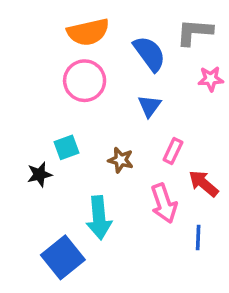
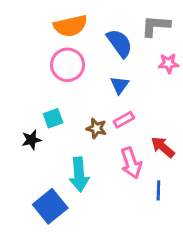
pink rectangle: (173, 151) -> (124, 120), moved, turned 36

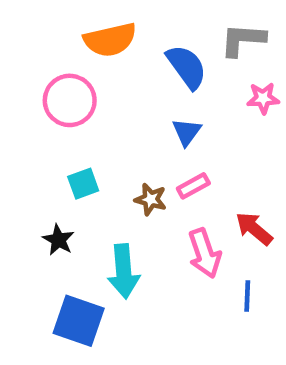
pink circle: (68, 65) -> (70, 100), moved
black star: (31, 140) -> (58, 240), moved, turned -30
blue square: (50, 206) -> (79, 321), turned -32

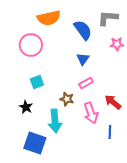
brown star: (151, 199) -> (67, 99), moved

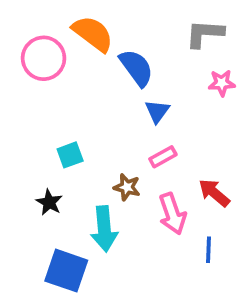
orange semicircle: (49, 18) -> (93, 34), turned -130
blue semicircle: (83, 30) -> (136, 68), moved
pink circle: (31, 45) -> (44, 58), moved

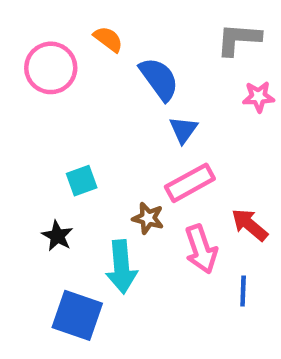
orange semicircle: (93, 34) -> (108, 39), size x0.6
pink rectangle: (163, 157) -> (190, 183), size x1.5

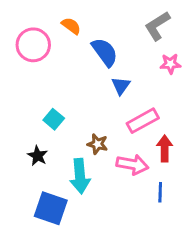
gray L-shape: (239, 39) -> (157, 26), turned -36
cyan square: (82, 181) -> (54, 119), turned -30
pink rectangle: (190, 183) -> (143, 121), moved
red arrow: (250, 225) -> (165, 148), turned 50
pink arrow: (201, 249) -> (132, 164), turned -60

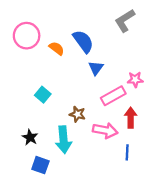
orange semicircle: (71, 26) -> (57, 48), moved
pink star: (170, 64) -> (135, 80), moved
black star: (38, 156) -> (30, 137), moved
blue square: (51, 208) -> (40, 165), size x0.7

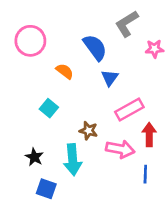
gray L-shape: (125, 21) -> (127, 24), moved
orange semicircle: (57, 48) -> (65, 71), moved
pink star: (135, 80) -> (155, 49), moved

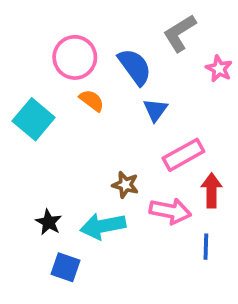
pink circle: (30, 41) -> (75, 57), moved
pink star: (155, 49) -> (219, 69), turned 30
cyan square: (49, 108) -> (34, 119), moved, size x1.5
cyan arrow: (73, 160) -> (103, 226), turned 84

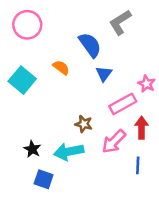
pink circle: (75, 57) -> (27, 25), moved
pink star: (219, 69) -> (147, 84), moved
pink arrow: (170, 211) -> (114, 142), turned 124

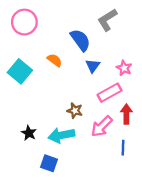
pink star: (147, 84) -> (124, 68), moved
blue square: (44, 179) -> (49, 163), moved

